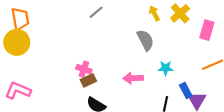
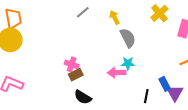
yellow arrow: (154, 13) -> (115, 17), moved
cyan star: (166, 68) -> (128, 63), moved

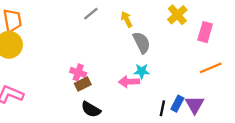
blue rectangle: (165, 84) -> (177, 104), moved, turned 56

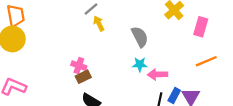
yellow arrow: (127, 19) -> (99, 23), moved
pink arrow: (129, 82) -> (158, 74), moved

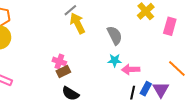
yellow arrow: (99, 23) -> (77, 23), size x1.5
orange line: (206, 61) -> (177, 68), moved, turned 66

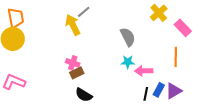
yellow arrow: (77, 23) -> (73, 25), moved
pink rectangle: (170, 26) -> (183, 28), turned -60
orange line: (177, 68) -> (176, 57), moved, turned 48
purple triangle: (161, 90) -> (174, 91), turned 30

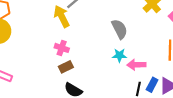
pink cross: (73, 63) -> (62, 48), moved

